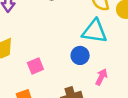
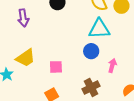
pink square: (35, 66) -> (56, 67), turned 32

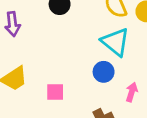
cyan triangle: (99, 29) -> (115, 42), turned 40

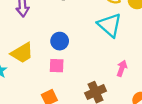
blue circle: (104, 72) -> (60, 41), moved

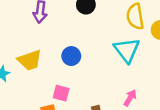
pink square: (57, 66) -> (61, 93), moved

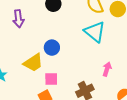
yellow trapezoid: (30, 60) -> (33, 63), moved

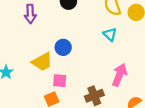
cyan triangle: (95, 32) -> (110, 34), size x0.6
pink arrow: (107, 69) -> (119, 75), size x1.5

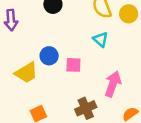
pink square: (60, 81) -> (73, 65), moved

